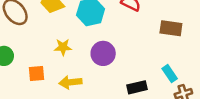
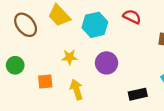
yellow arrow: (70, 82) -> (76, 90), turned 78

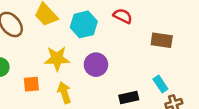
yellow star: (70, 57) -> (57, 59), size x1.5

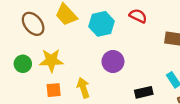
yellow star: (57, 59) -> (51, 60), moved
orange square: (31, 84) -> (54, 90), moved

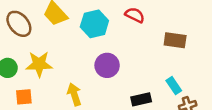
orange square: (54, 90) -> (24, 97), moved

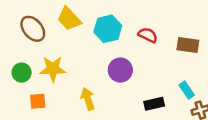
red semicircle: (135, 15) -> (148, 35), moved

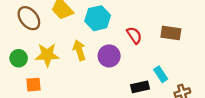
red semicircle: (148, 35) -> (134, 35), moved, turned 30
cyan rectangle: (187, 90) -> (161, 74), moved
yellow arrow: (88, 99) -> (79, 50), moved

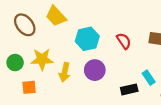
cyan hexagon: (98, 18) -> (87, 39), moved
yellow arrow: (79, 50) -> (65, 72), moved, turned -150
purple circle: (109, 56) -> (95, 70), moved

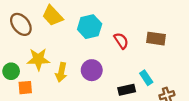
cyan hexagon: (87, 39) -> (90, 27), moved
green circle: (15, 63) -> (11, 71), moved

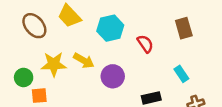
brown rectangle: (156, 39) -> (184, 28), moved, turned 66
yellow arrow: (61, 72) -> (84, 61), moved, turned -72
cyan rectangle: (146, 78) -> (181, 74), moved

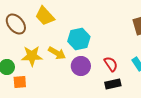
cyan hexagon: (110, 28) -> (79, 39), moved
red semicircle: (145, 44) -> (111, 64), moved

